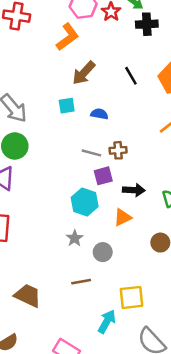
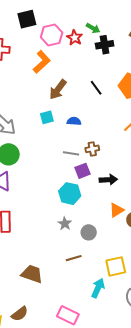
orange triangle: (123, 217) -> (116, 210), moved

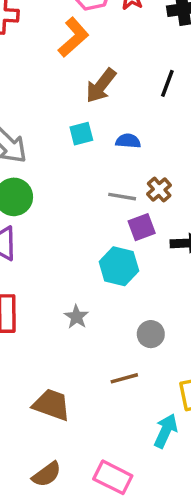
black line: (96, 88) -> (167, 83), turned 56
brown cross: (92, 149) -> (159, 190), turned -32
gray star: (65, 224) -> (76, 317), moved
brown semicircle: (20, 314) -> (47, 474), moved

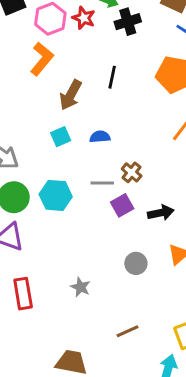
black line: (167, 83) -> (112, 77), moved
cyan hexagon: (119, 266) -> (56, 195), moved
gray circle: (151, 334) -> (136, 263), moved

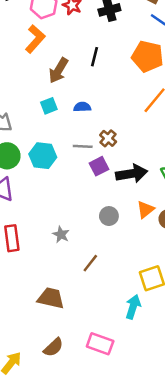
black arrow: (161, 213) -> (132, 174), size x1.4
brown line: (128, 331) -> (90, 263), moved, turned -30

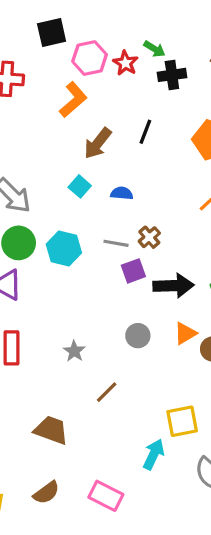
cyan square: (49, 106) -> (80, 186), turned -35

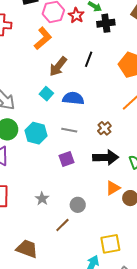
blue semicircle: (122, 193) -> (73, 98), size x1.5
brown cross: (149, 237) -> (104, 128), moved
purple square: (133, 271) -> (66, 159), moved
gray circle: (138, 336) -> (78, 205), moved

